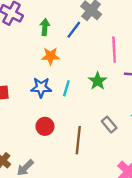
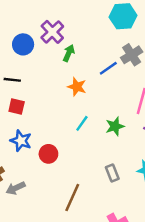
green arrow: (45, 27) -> (69, 53), moved
blue star: (41, 87) -> (21, 141), moved
brown line: (78, 140) -> (72, 197), moved

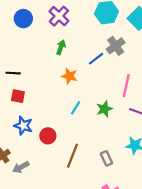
purple cross: (52, 32) -> (59, 16), moved
blue circle: (23, 44) -> (23, 19), moved
gray rectangle: (112, 173) -> (106, 158), moved
brown line: (72, 197) -> (72, 156), moved

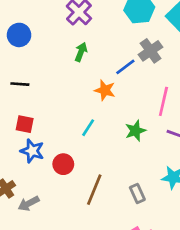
blue circle: (23, 19) -> (19, 35), moved
orange star: (69, 76) -> (105, 90), moved
red square: (18, 96) -> (25, 124), moved
cyan line: (76, 108) -> (88, 128), moved

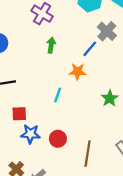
cyan line: (88, 128) -> (58, 95), moved

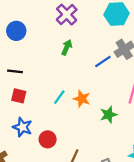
orange star: (78, 72) -> (82, 99), moved
red square: (19, 114) -> (19, 96), moved

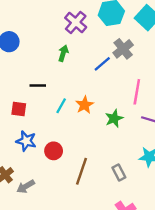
purple cross: (67, 15) -> (76, 22), moved
black line: (15, 71) -> (38, 86), moved
orange star: (82, 99) -> (85, 105), turned 30

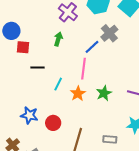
pink line: (137, 92) -> (84, 69), moved
orange star: (85, 105) -> (78, 94), moved
red square: (19, 109) -> (23, 47), moved
gray rectangle: (119, 173) -> (110, 139), turned -56

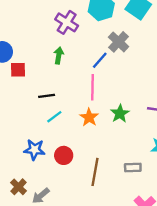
black line: (38, 68) -> (47, 96), moved
cyan line: (58, 84) -> (54, 117), moved, turned 32

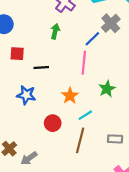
red square: (18, 70) -> (17, 54), moved
cyan line: (54, 117) -> (85, 115), moved
orange star: (89, 117) -> (70, 96), moved
blue star: (34, 150) -> (26, 95), moved

